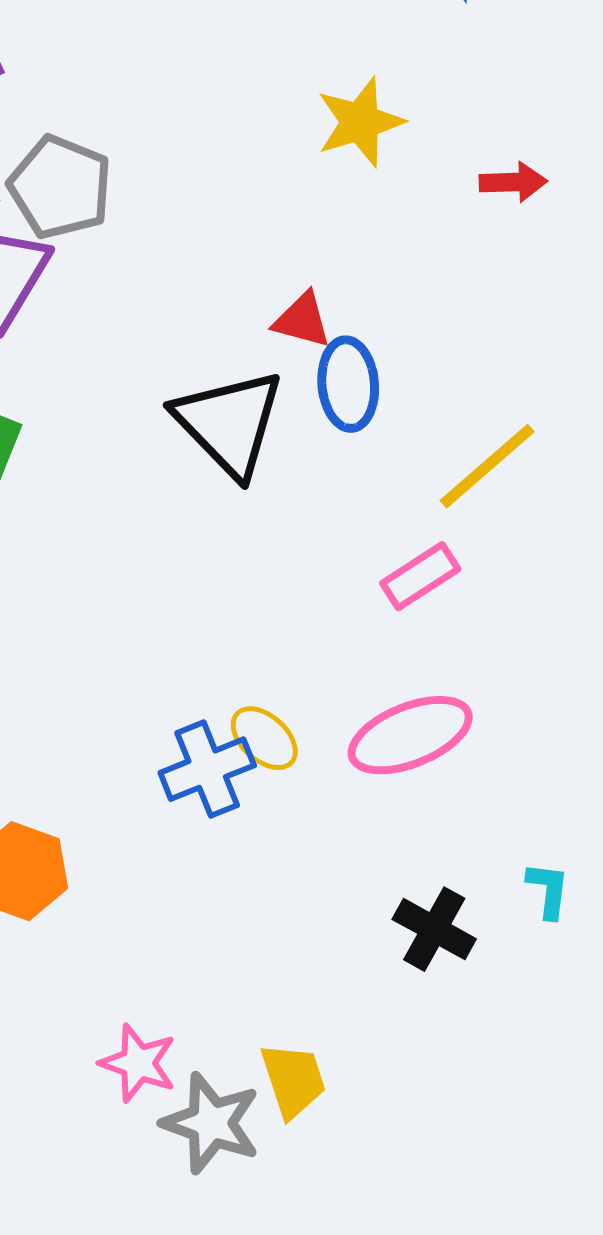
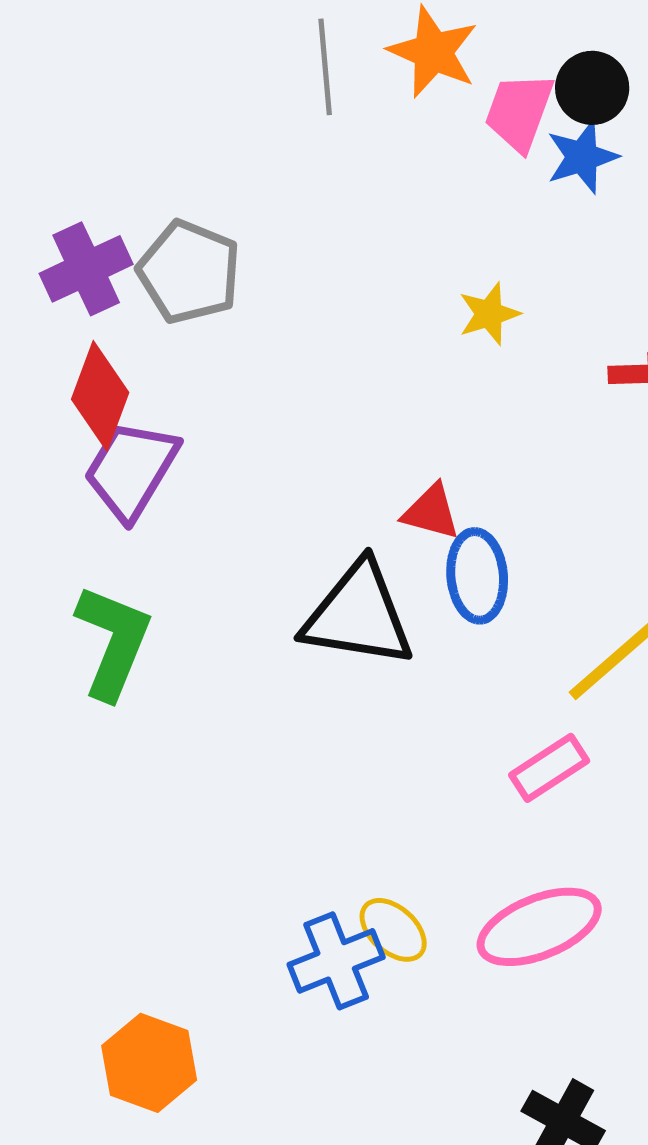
yellow star: (360, 122) -> (489, 314), size x0.7
gray pentagon: (60, 187) -> (189, 272), moved
black triangle: (229, 423) -> (358, 615), turned -37

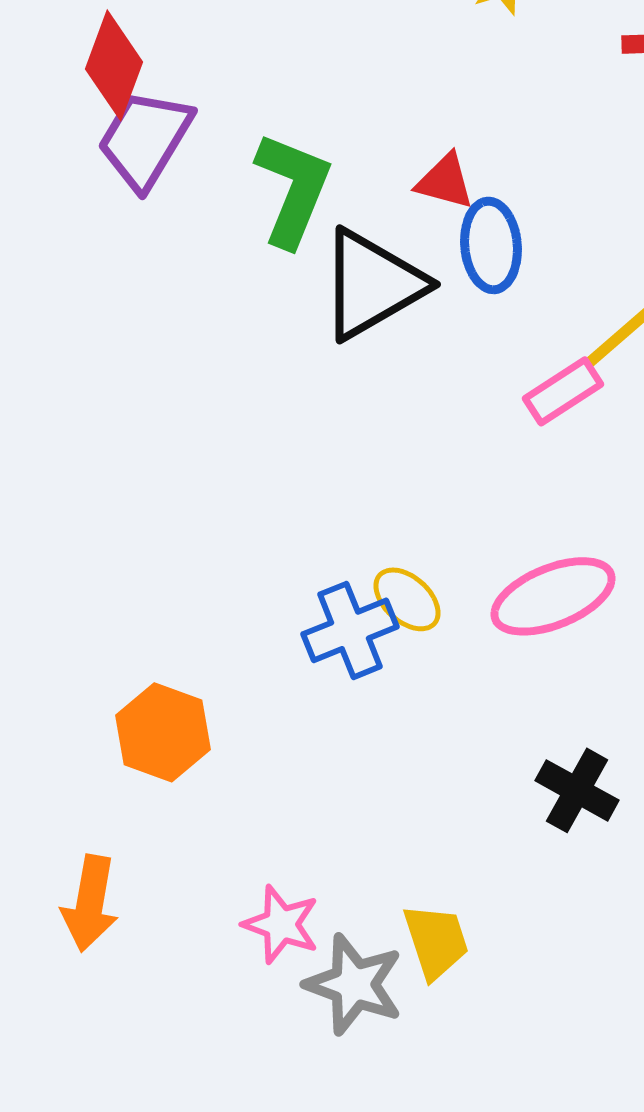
black triangle: (358, 615) -> (372, 284), turned -39
green L-shape: (113, 642) -> (293, 189), moved
pink rectangle: (549, 768) -> (563, 391), moved

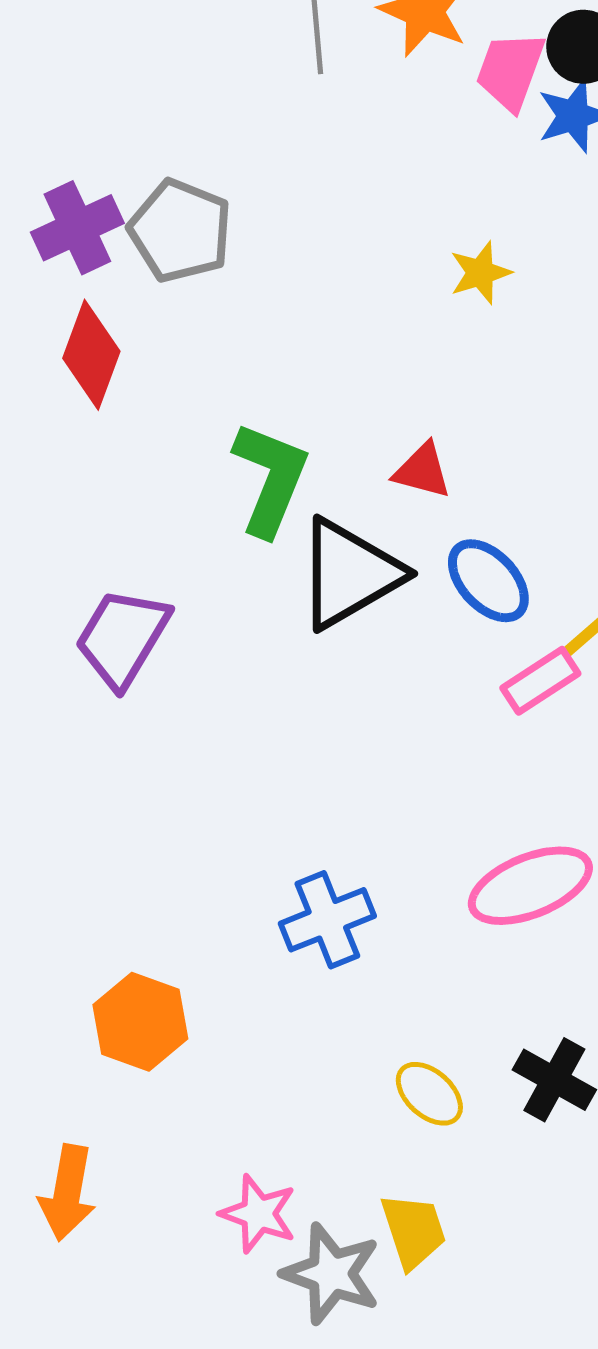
purple trapezoid: (145, 139) -> (122, 638), moved
blue ellipse: (491, 245) -> (488, 581), moved, turned -38
yellow ellipse: (407, 599) -> (429, 1094), moved

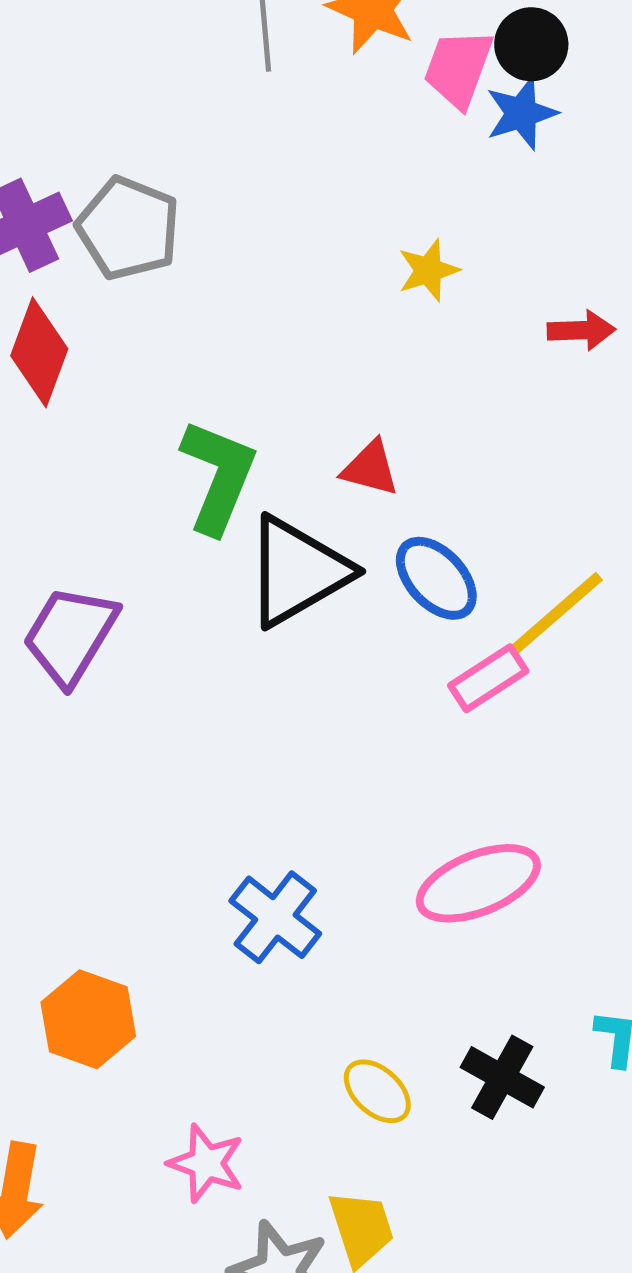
blue cross: (327, 920) -> (275, 917), turned -30
pink star: (258, 1214) -> (206, 1163), moved

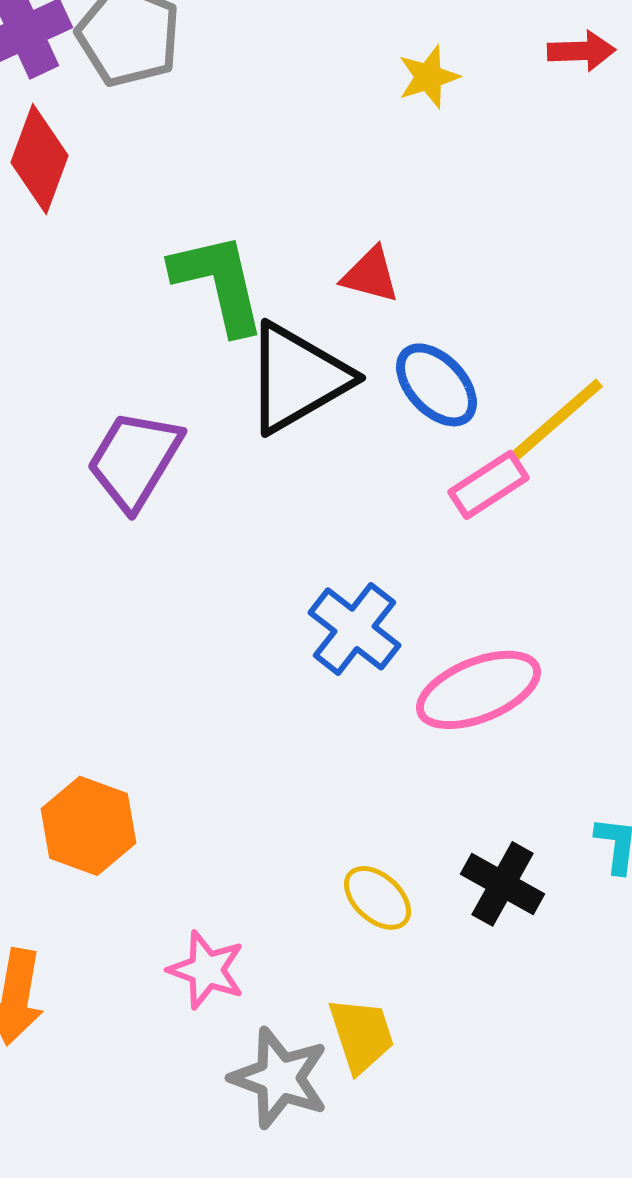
red arrow: (581, 330) -> (581, 51), moved
green L-shape: (218, 476) -> (218, 283), turned -35
purple trapezoid: (70, 635) -> (134, 460), moved
blue cross: (275, 917) -> (354, 629), moved

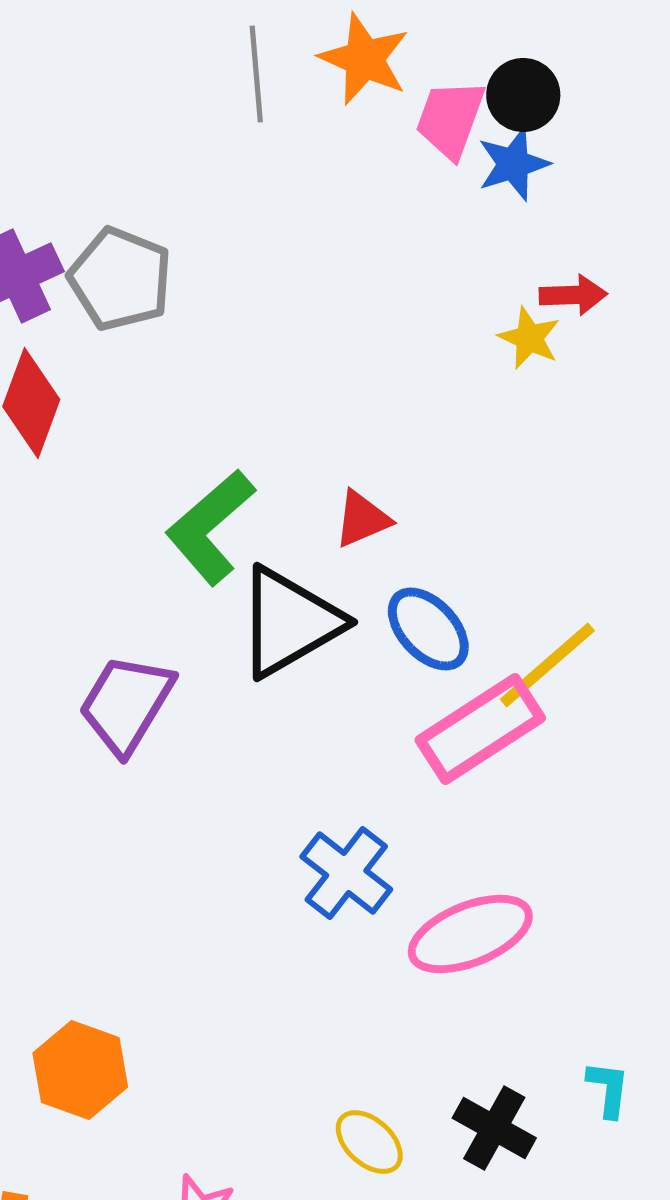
yellow star: (428, 77) -> (529, 338), moved, turned -30
red triangle: (370, 275) -> (362, 519), turned -38
green L-shape: (218, 283) -> (210, 527), turned -118
pink rectangle: (488, 485) -> (480, 729), size x1.6

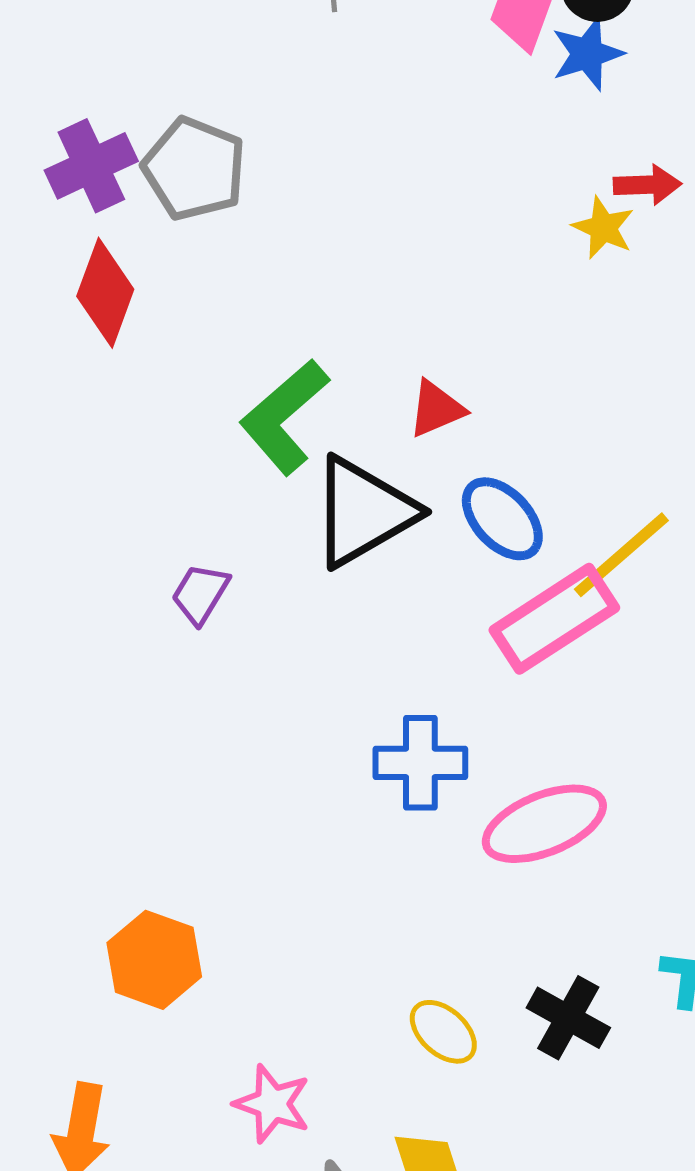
purple trapezoid: (126, 704) -> (200, 594), size x0.6
blue cross: (346, 873) -> (420, 763), turned -38

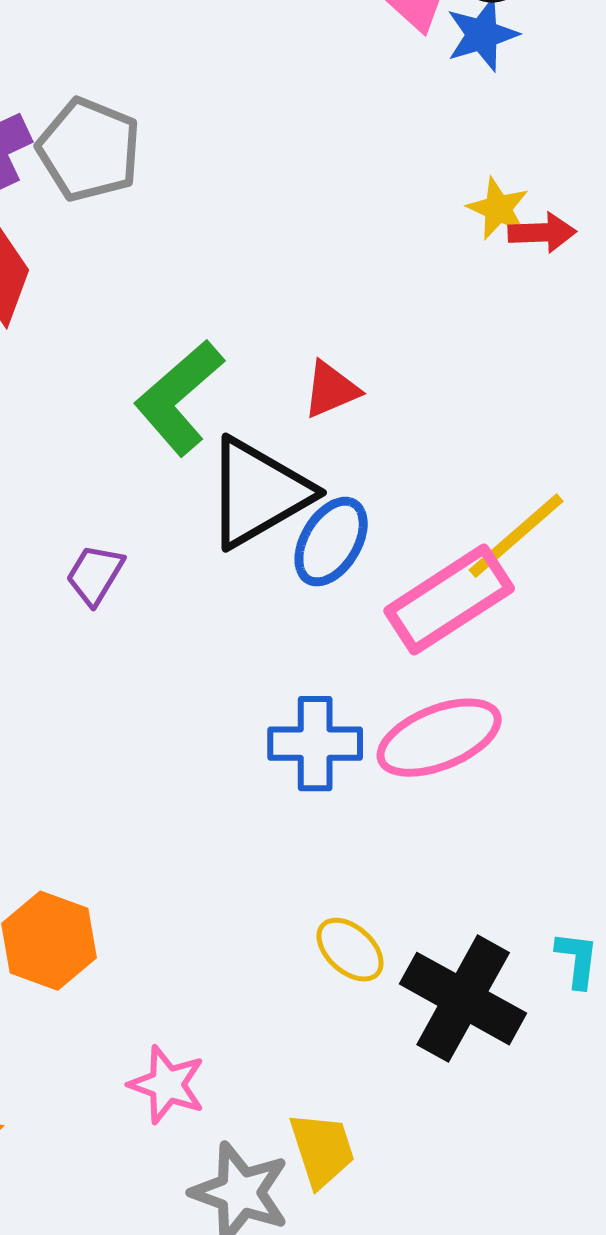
red arrow: (647, 185) -> (542, 233), moved
blue ellipse: (502, 519) -> (331, 542), moved, turned 74
pink ellipse: (544, 824) -> (439, 738), moved
black cross: (568, 1018) -> (463, 999), size x1.5
yellow ellipse: (443, 1032) -> (350, 950), moved

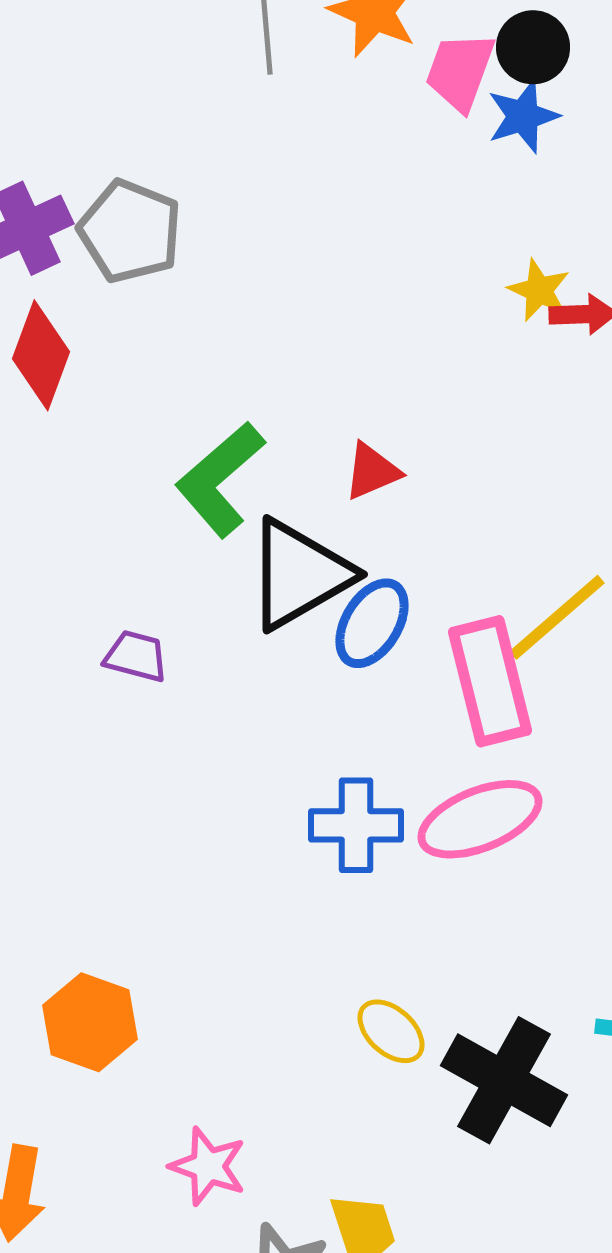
purple trapezoid: (95, 575) -> (136, 656), turned 74
pink rectangle: (449, 600) -> (490, 681), turned -71

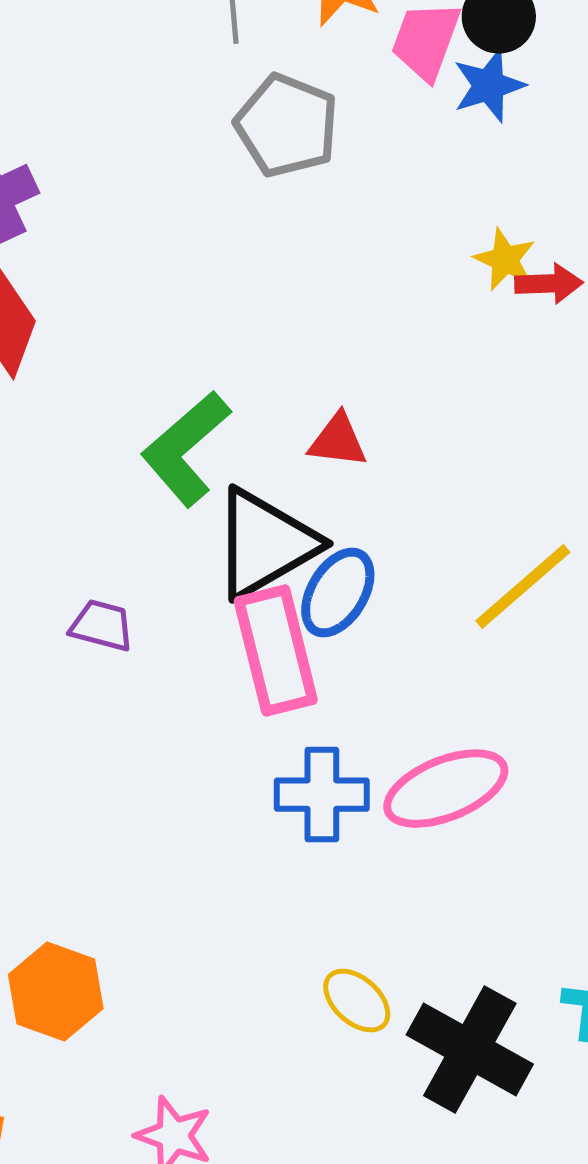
gray pentagon: (130, 231) -> (287, 126), moved
red triangle: (372, 471) -> (338, 441), turned 30
pink rectangle: (490, 681) -> (276, 651), moved

